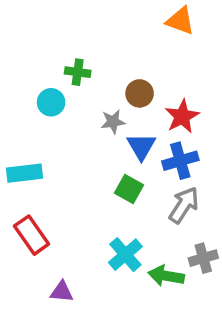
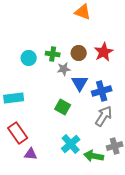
orange triangle: (180, 21) -> (83, 12), moved
green cross: (78, 72) -> (53, 54), moved
red star: (182, 116) -> (104, 52), moved
green square: (129, 189) -> (63, 107), moved
purple triangle: (62, 292) -> (31, 154), moved

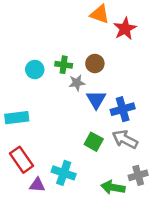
red star: (104, 52) -> (125, 29), moved
green square: (63, 107) -> (94, 142), moved
gray arrow: (104, 116) -> (125, 139), turned -95
cyan cross: (71, 144) -> (64, 173), moved, turned -30

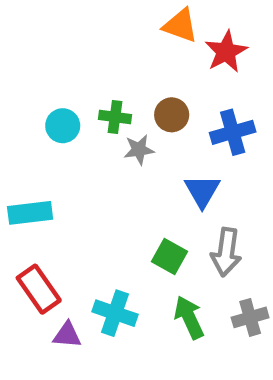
blue triangle: (96, 100) -> (202, 191), moved
blue cross: (123, 109) -> (233, 132), moved
gray arrow: (125, 139) -> (226, 252), turned -110
green arrow: (113, 187) -> (189, 317), moved, turned 55

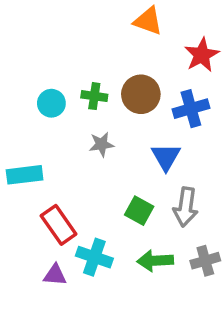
red star: (226, 52) -> (202, 55), moved
brown circle: (172, 115) -> (141, 94), size x1.4
gray star: (139, 150) -> (101, 144), moved
red rectangle: (39, 289) -> (59, 225), moved
green arrow: (189, 317) -> (155, 261), turned -68

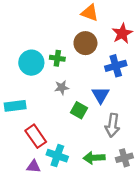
brown circle: (141, 94) -> (85, 43), moved
cyan circle: (51, 103) -> (31, 63), size x1.5
green square: (139, 211) -> (79, 110), moved

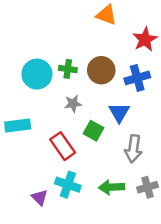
brown circle: (85, 43) -> (101, 70), moved
red rectangle: (36, 136) -> (63, 146), moved
purple triangle: (34, 166) -> (40, 197), turned 40

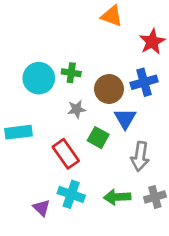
brown circle: (101, 70) -> (109, 89), moved

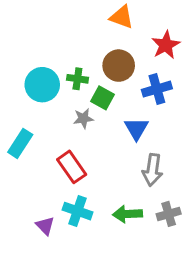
brown circle: (109, 89) -> (119, 66), moved
cyan rectangle: (19, 132) -> (20, 143), turned -50
green square: (98, 138) -> (102, 98), moved

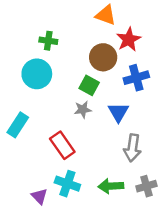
red star: (166, 45) -> (129, 39), moved
green cross: (77, 79) -> (48, 41), moved
gray star: (83, 118) -> (83, 110), moved

